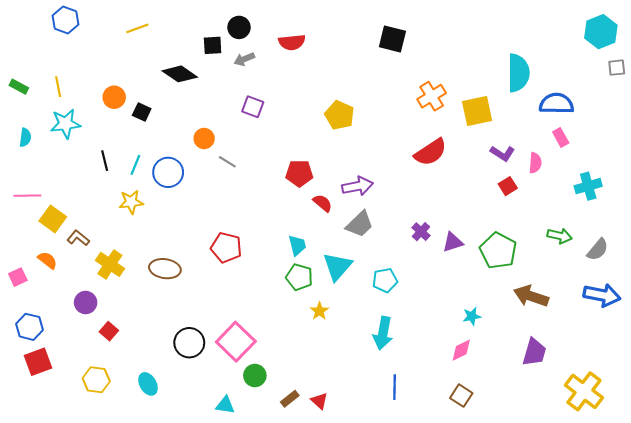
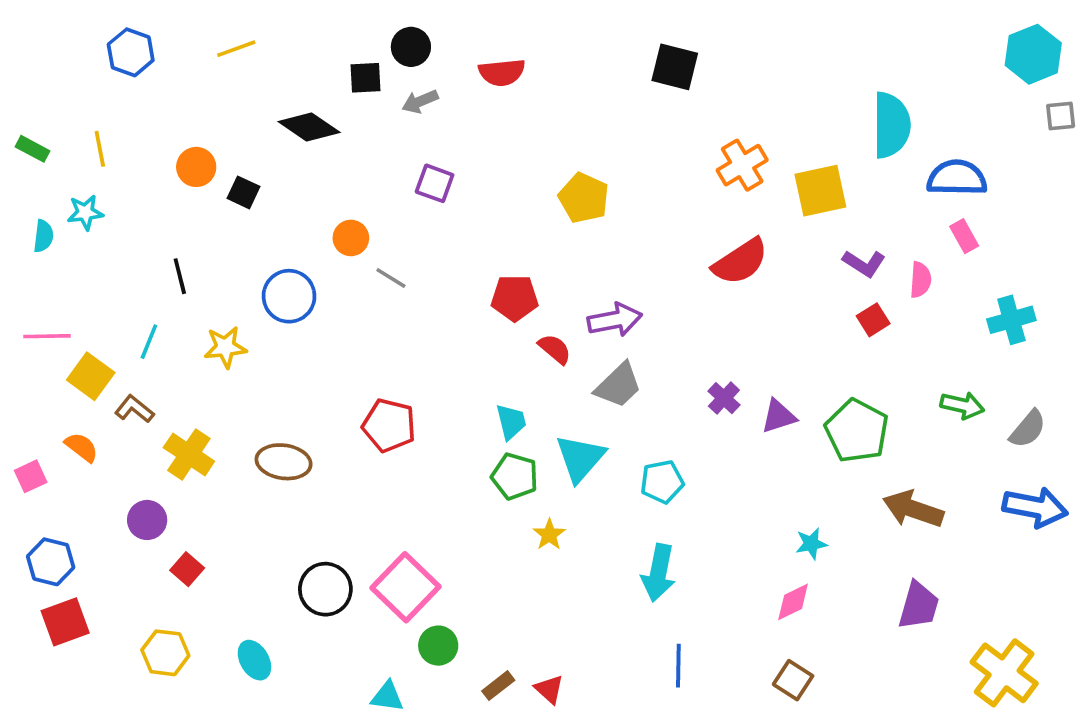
blue hexagon: (65, 20) -> (131, 52), moved
cyan star: (65, 124) -> (85, 212), moved, size x0.7
cyan line: (135, 165) -> (149, 342), moved

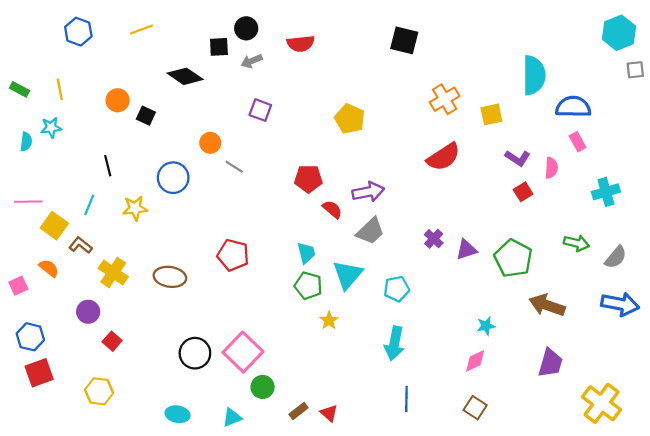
yellow square: (820, 191) -> (491, 114), size x0.7
cyan ellipse: (254, 660) -> (178, 414), moved, turned -50
cyan triangle: (387, 697) -> (232, 417), turned -30

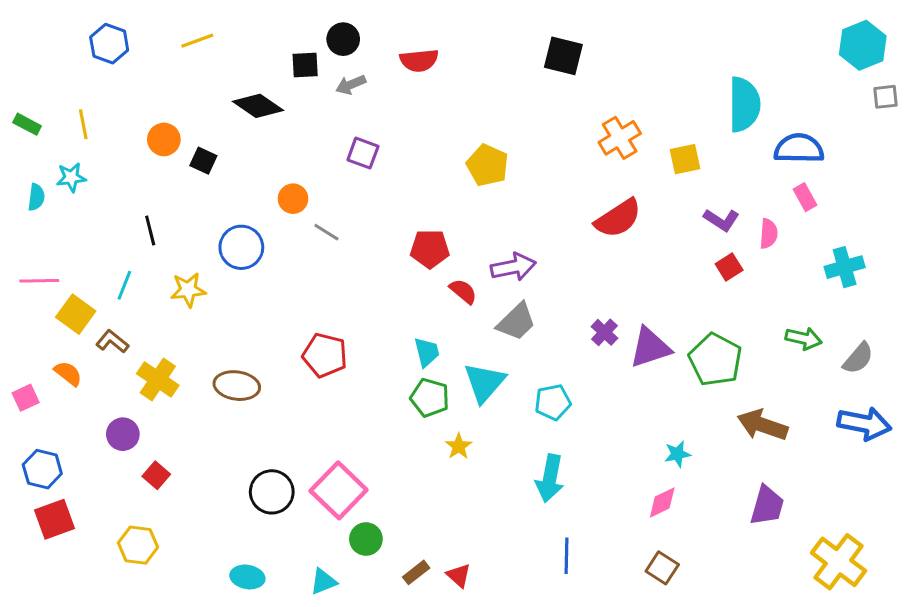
purple triangle: (466, 250) -> (650, 348), size x1.4

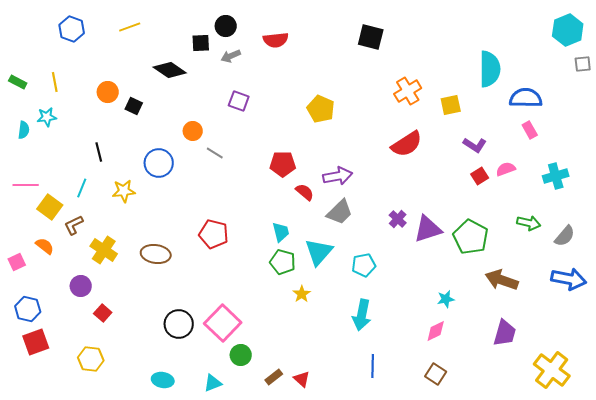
pink semicircle: (769, 234) -> (506, 169), moved, turned -114
brown L-shape: (112, 341) -> (74, 225), turned -65

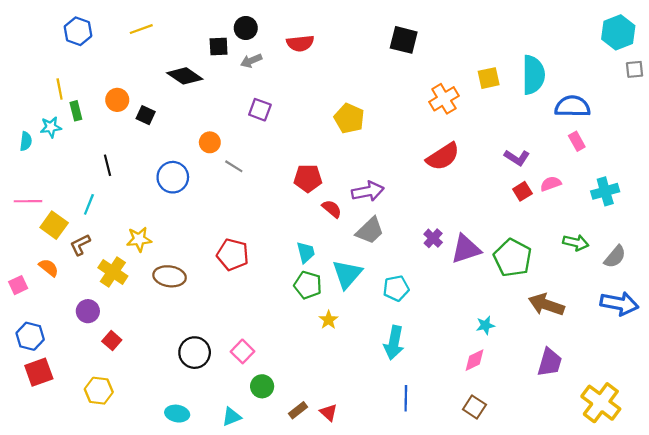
green rectangle: (18, 82) -> (76, 111), moved, turned 48
yellow square: (451, 105) -> (489, 78), moved
yellow star: (124, 191) -> (139, 239), moved
pink square: (223, 323) -> (242, 351), size x0.6

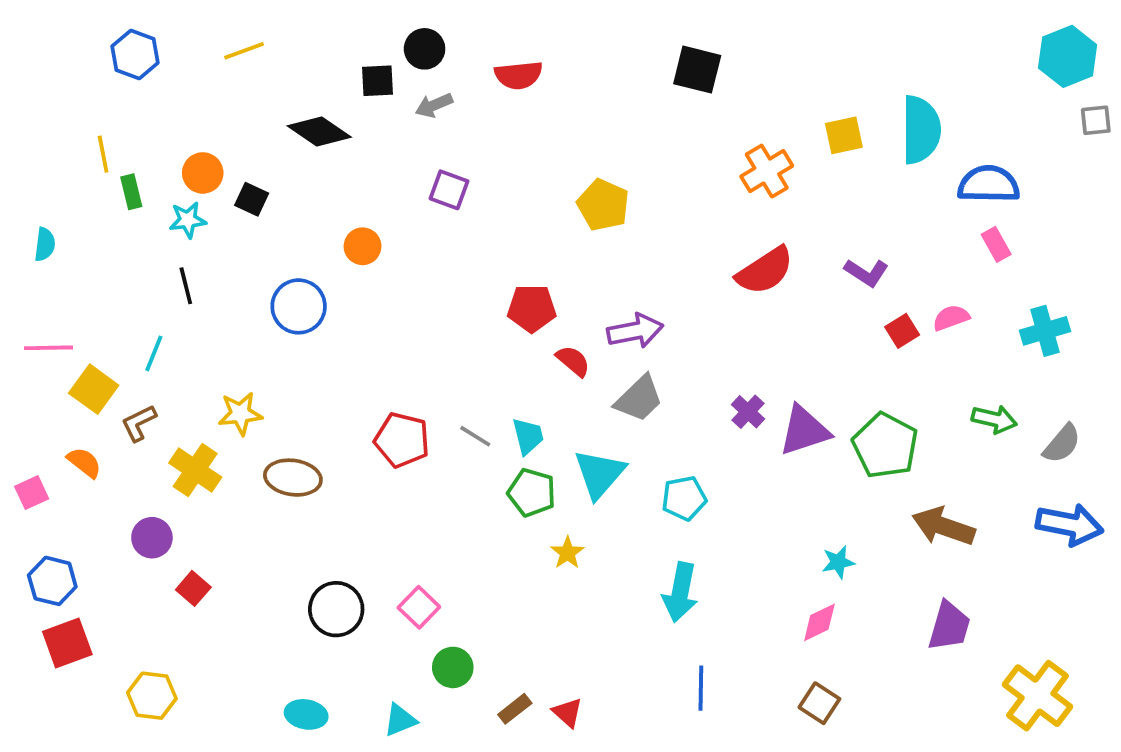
cyan star: (51, 127) -> (188, 220), moved
purple L-shape: (517, 158) -> (866, 273), moved
gray line: (234, 166) -> (475, 436), moved
yellow hexagon: (99, 391) -> (152, 696), moved

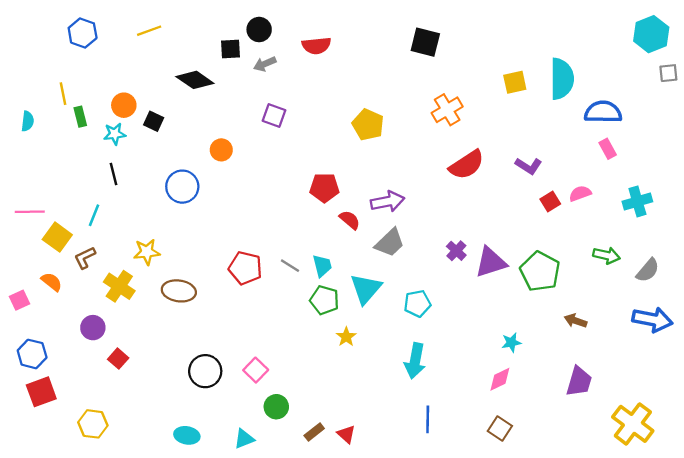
orange cross: (767, 171) -> (447, 110), moved
cyan semicircle: (45, 244) -> (28, 121), moved
brown arrow: (943, 526) -> (576, 321), size x0.6

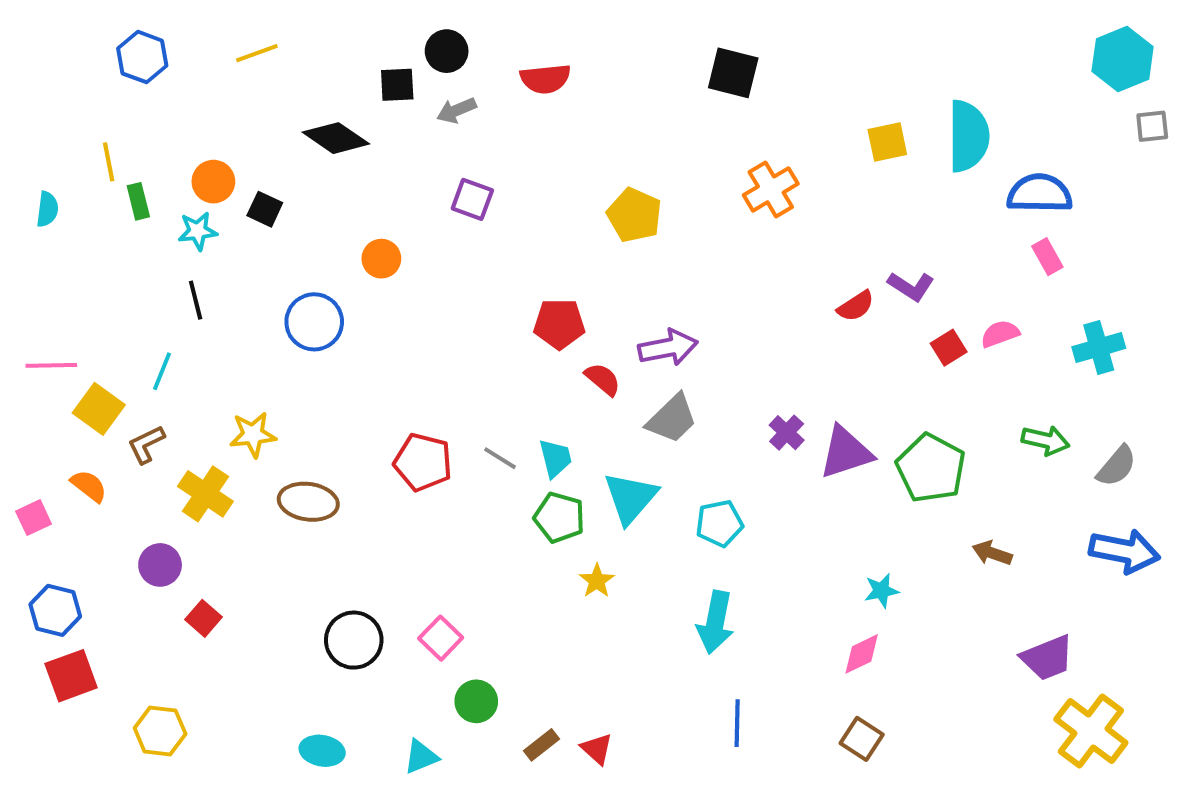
red semicircle: (467, 165) -> (856, 306), moved, size x0.6
purple trapezoid: (579, 381) -> (1047, 658), moved, turned 52

